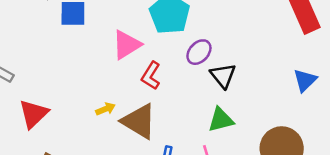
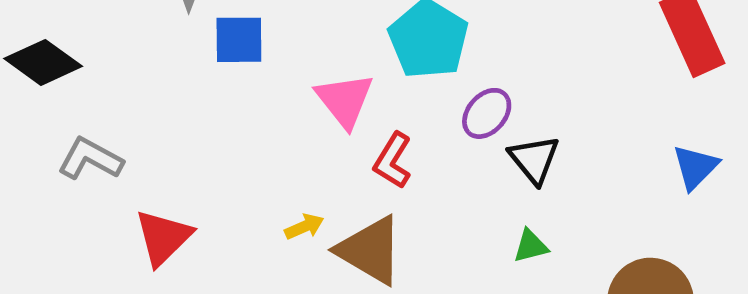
pink triangle: (127, 45) -> (345, 100), turned -36
green triangle: (221, 120) -> (531, 246), size x0.7

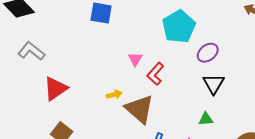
pink triangle: (345, 100) -> (135, 59), moved, size x0.6
purple ellipse: (487, 113) -> (208, 53), moved

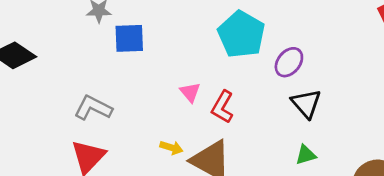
gray L-shape: (31, 51) -> (93, 108), moved
yellow arrow: (114, 95) -> (171, 148), turned 42

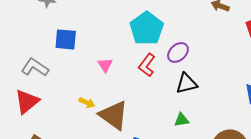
blue square: (129, 38) -> (66, 39), moved
black triangle: (306, 104) -> (187, 83), turned 50
red L-shape: (223, 107) -> (147, 65), moved

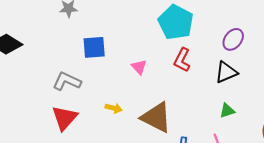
purple ellipse: (178, 52) -> (233, 39), moved
yellow arrow: (87, 103) -> (114, 108), moved

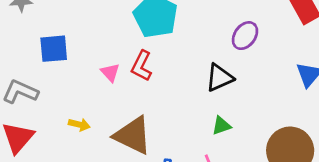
purple ellipse: (233, 39) -> (245, 36), moved
red L-shape: (182, 60) -> (142, 66), moved

